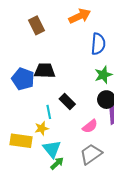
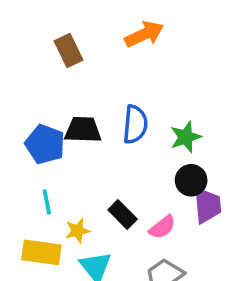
blue semicircle: (98, 44) -> (135, 124), moved
black rectangle: (67, 102) -> (123, 215), moved
cyan line: (49, 112) -> (47, 202), moved

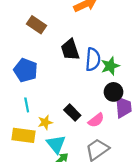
brown rectangle: (68, 50) -> (36, 25), moved, turned -30
blue semicircle: (135, 124) -> (93, 59), moved
black trapezoid: (83, 130) -> (70, 50), moved, turned -110

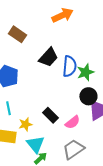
black trapezoid: (70, 50) -> (48, 57), turned -120

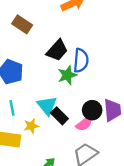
green star: (85, 72) -> (67, 75), moved
black circle: (88, 96) -> (92, 110), moved
cyan triangle: (35, 144) -> (47, 106), moved

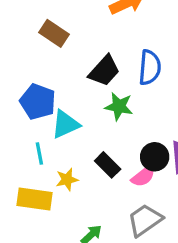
blue semicircle: (81, 60) -> (150, 67), moved
green star: (67, 75) -> (119, 106), turned 30
cyan triangle: (47, 106) -> (65, 124), moved, turned 45

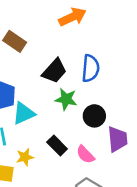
black circle: (155, 157) -> (94, 116), moved
pink semicircle: (143, 176) -> (85, 155), turned 84

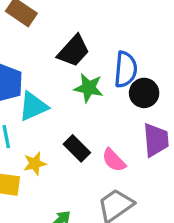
blue semicircle: (90, 68) -> (126, 69), moved
black circle: (94, 116) -> (144, 93), moved

